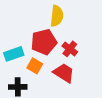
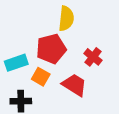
red cross: (70, 49) -> (93, 57), moved

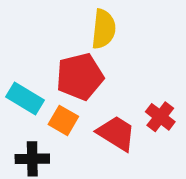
red cross: (93, 57) -> (160, 117), moved
cyan rectangle: (16, 63) -> (25, 98), turned 50

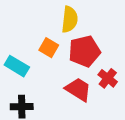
red pentagon: (80, 77) -> (84, 51), moved
orange square: (63, 120) -> (49, 48), moved

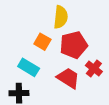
cyan rectangle: (17, 66) -> (29, 67), moved

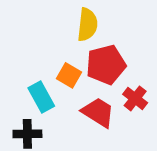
orange square: (42, 42) -> (69, 75), moved
cyan rectangle: (29, 67) -> (41, 97), turned 30

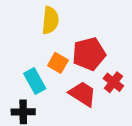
yellow semicircle: (87, 25) -> (50, 20), moved

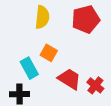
red pentagon: (89, 54) -> (86, 19), moved
red cross: (113, 82) -> (95, 85), moved

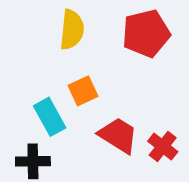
orange square: (49, 53) -> (83, 91), turned 35

